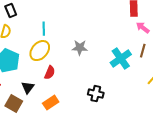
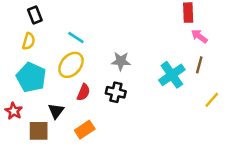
cyan line: (44, 29) -> (76, 37), turned -56
black cross: (96, 94) -> (116, 92), moved
brown square: (14, 104) -> (39, 131), turned -30

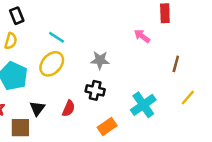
pink arrow: (199, 36) -> (142, 36), moved
cyan cross: (172, 75) -> (143, 105), moved
red semicircle: (83, 92) -> (69, 108), moved
orange rectangle: (85, 130) -> (107, 126), moved

